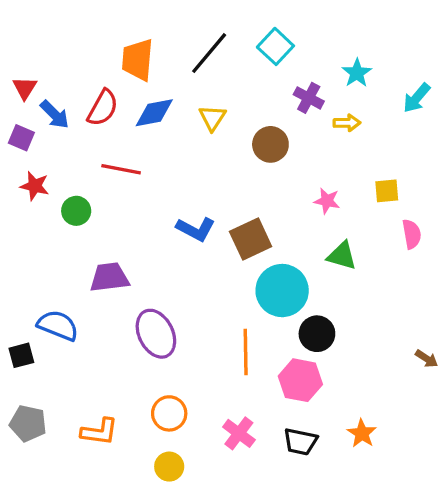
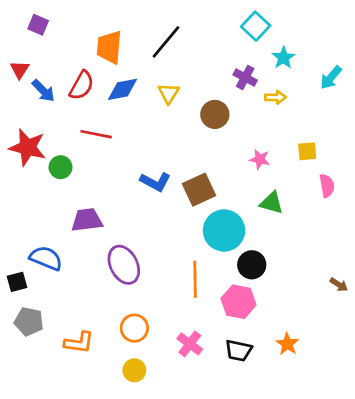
cyan square: (275, 46) -> (256, 26), moved
purple square: (21, 138) -> (38, 25), moved
red star: (35, 186) -> (28, 147), size x1.6
gray pentagon: (28, 423) -> (29, 321), moved

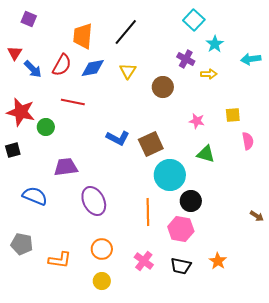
cyan arrow: (331, 78) -> (251, 59), turned 42
black square: (17, 282) -> (13, 150), moved

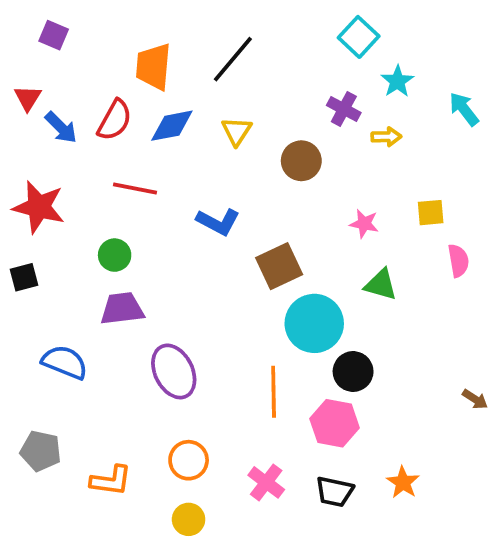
cyan arrow: (251, 59) -> (464, 109), turned 60
green circle: (46, 127) -> (115, 255), moved
blue L-shape: (118, 138) -> (218, 222), moved

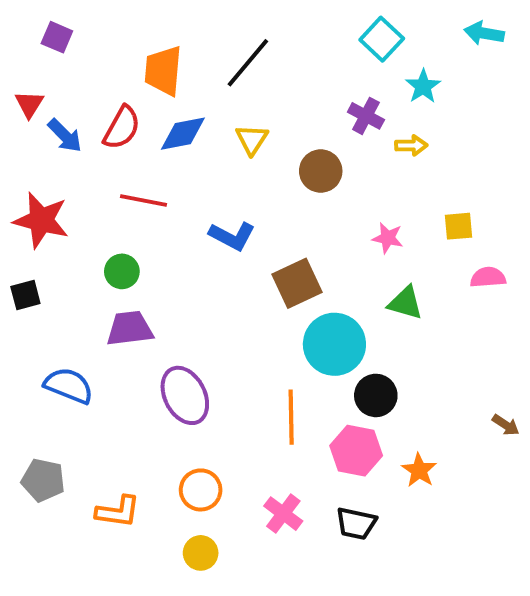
cyan arrow: (464, 109) -> (484, 33), moved, turned -42
pink semicircle: (458, 261) -> (488, 277), turned -84
orange star: (403, 482) -> (419, 470), moved

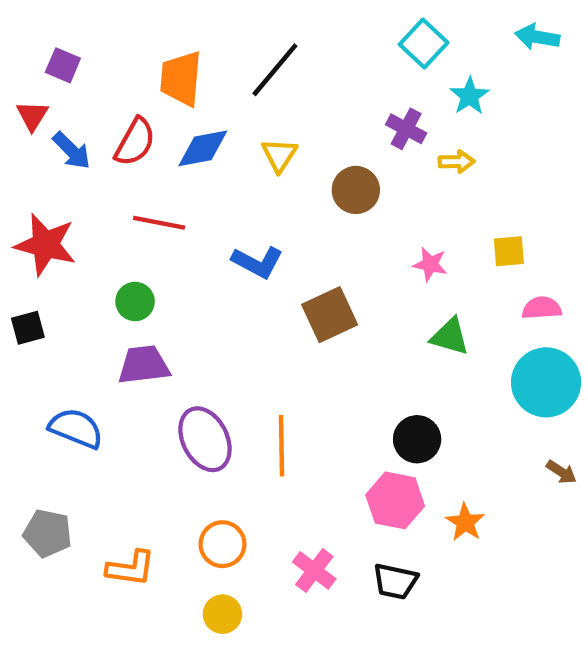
purple square: (57, 37) -> (63, 65), moved
cyan circle: (334, 344) -> (546, 382), moved
orange line: (291, 417) -> (282, 446), moved

